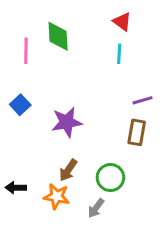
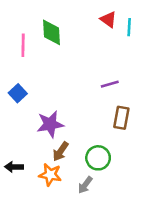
cyan line: (119, 54) -> (129, 27), moved
purple line: (143, 100) -> (110, 84), moved
purple star: (67, 122) -> (50, 124), moved

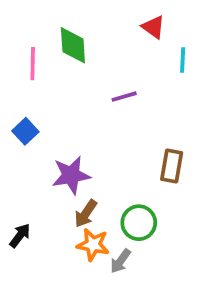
cyan line: (129, 27) -> (183, 60), moved
purple line: (110, 84) -> (124, 97), moved
black arrow: (14, 167) -> (20, 235), turned 126
orange star: (50, 175) -> (93, 245), moved

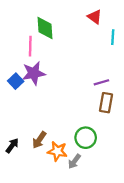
pink line: (33, 64) -> (30, 46), moved
purple line: (124, 97) -> (101, 82), moved
purple star: (71, 175) -> (34, 73), moved
brown arrow: (86, 214) -> (39, 140), moved

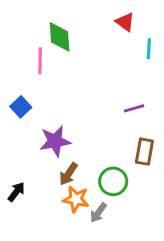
purple star: (34, 73) -> (55, 141), moved
brown rectangle: (106, 103) -> (144, 152), moved
brown arrow: (39, 140) -> (68, 174), moved

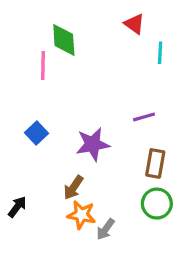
blue square: (21, 107) -> (37, 133), moved
purple star: (55, 141) -> (93, 144), moved
green circle: (113, 181) -> (157, 204), moved

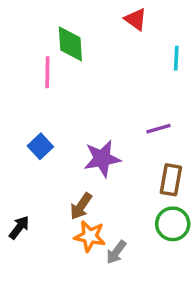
red triangle: (134, 24) -> (136, 19), moved

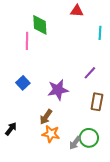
red triangle: (136, 19) -> (77, 11), turned -32
purple line: (159, 129) -> (90, 73), turned -32
green circle: (173, 224) -> (89, 138), moved
gray arrow: (116, 252) -> (75, 143), moved

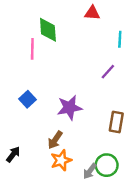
purple line: (90, 73) -> (108, 72), moved
orange star: (51, 134) -> (61, 160), turned -30

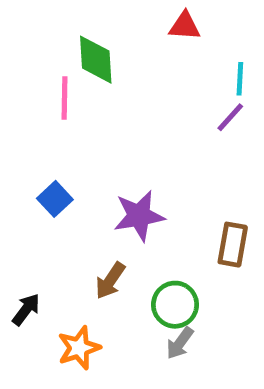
purple line: (108, 72) -> (230, 117), moved
orange star: (61, 160) -> (79, 348), moved
green circle: (107, 165) -> (175, 305), moved

